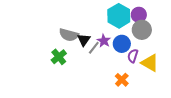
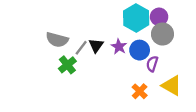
gray semicircle: (69, 35) -> (57, 40), moved
gray line: (94, 48) -> (81, 48), moved
yellow triangle: (150, 63) -> (172, 86), moved

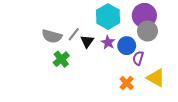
purple circle: (159, 17) -> (144, 15), size x1.5
cyan hexagon: (136, 18) -> (108, 17), moved
gray line: (81, 48) -> (74, 34), moved

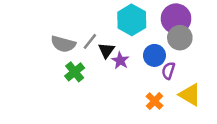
purple star: (108, 42) -> (120, 60), moved

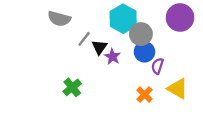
purple circle: (176, 19) -> (180, 17), moved
gray circle: (180, 38) -> (141, 34), moved
gray semicircle: (63, 44) -> (59, 19), moved
green cross: (75, 72) -> (72, 87), moved

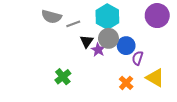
gray circle: (141, 34) -> (108, 38), moved
gray line: (84, 39) -> (73, 24), moved, turned 32

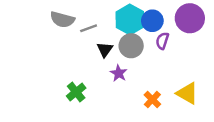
blue circle: (126, 46) -> (152, 21), moved
purple star: (98, 50) -> (119, 73), moved
purple semicircle: (138, 58) -> (162, 41), moved

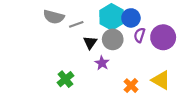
purple circle: (190, 18) -> (163, 37), moved

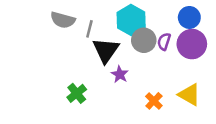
blue circle: (131, 18) -> (189, 17), moved
gray line: (76, 24) -> (89, 29), turned -56
gray circle: (113, 39) -> (144, 40), moved
black triangle: (90, 43) -> (106, 50), size x1.6

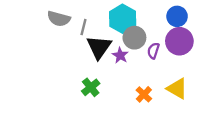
purple semicircle: (164, 42) -> (153, 51), moved
purple star: (120, 74) -> (120, 55), moved
green cross: (77, 93) -> (91, 87), moved

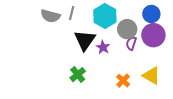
gray line: (84, 27) -> (72, 13), moved
gray circle: (134, 38) -> (127, 29), moved

